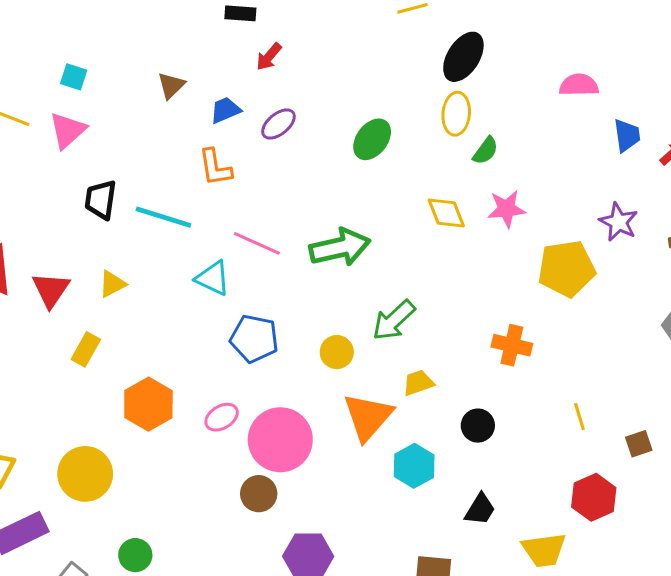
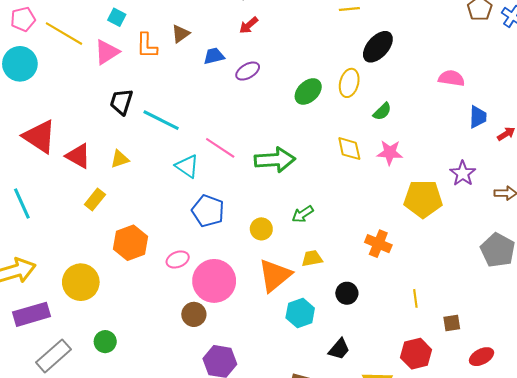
yellow ellipse: (456, 114) -> (349, 83), moved
orange L-shape: (215, 167) -> (147, 46), moved
red triangle: (51, 290) -> (78, 156), turned -44
green arrow: (394, 320) -> (303, 214), size x0.7

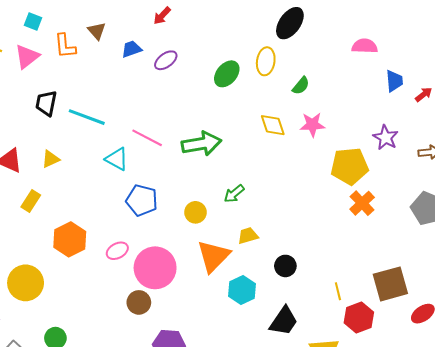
brown triangle: (181, 34) -> (97, 31), turned -30
orange cross: (378, 244) -> (362, 203), moved, turned 30
yellow line: (415, 298) -> (338, 291), moved
brown square: (452, 323) -> (390, 284), size x2.0
black trapezoid: (339, 349) -> (284, 321), size x1.4

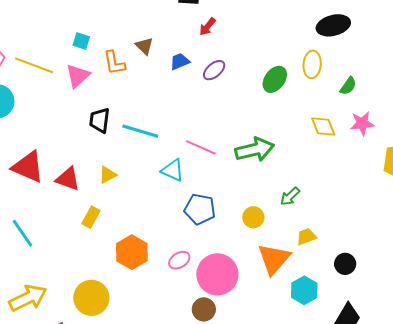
black ellipse: (290, 23) -> (333, 25), turned 44

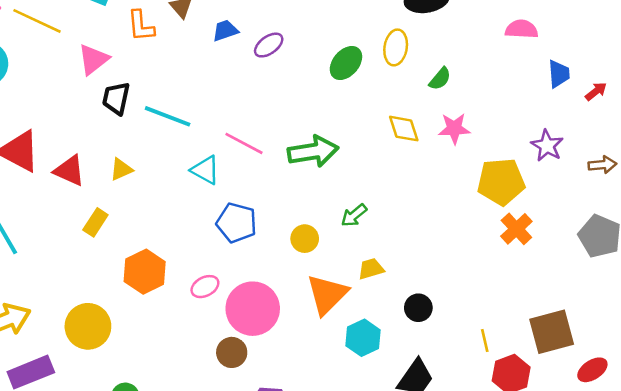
pink triangle: (78, 76) -> (93, 59), moved

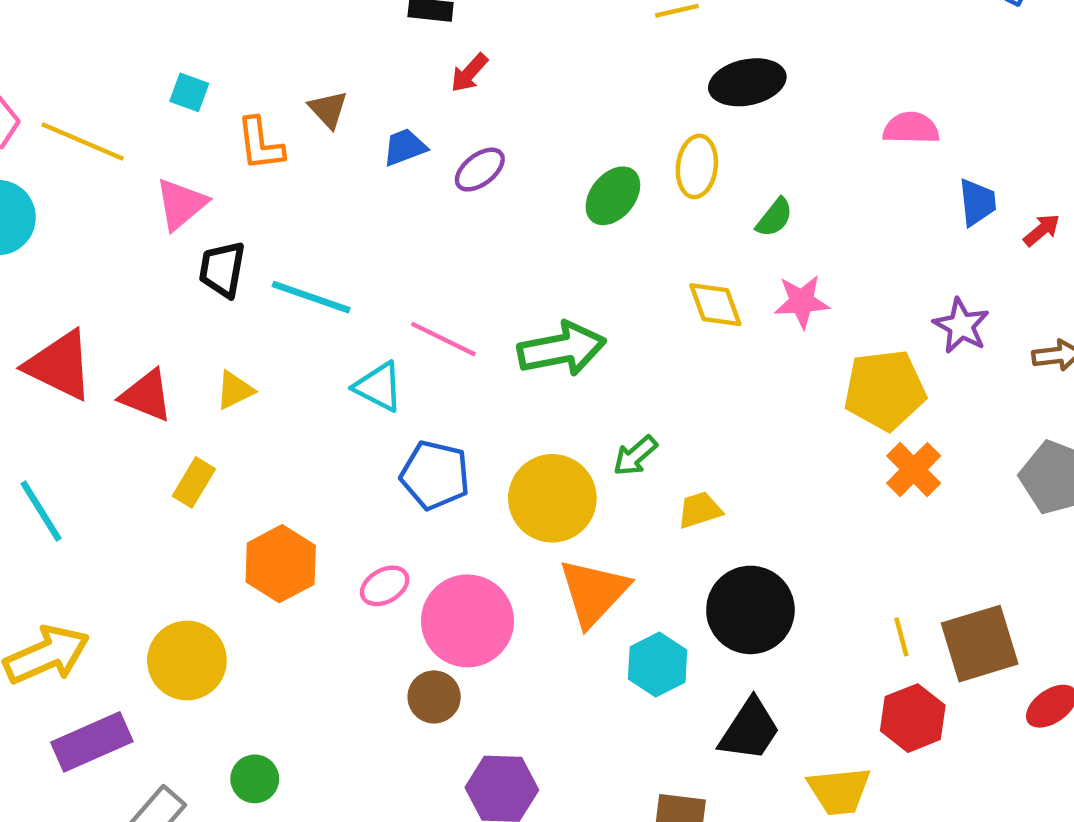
yellow circle: (305, 239) -> (552, 498), size x1.8
yellow trapezoid: (371, 269) -> (700, 510), moved
black circle: (418, 308) -> (750, 610), size x1.8
yellow line: (485, 340) -> (901, 637), moved

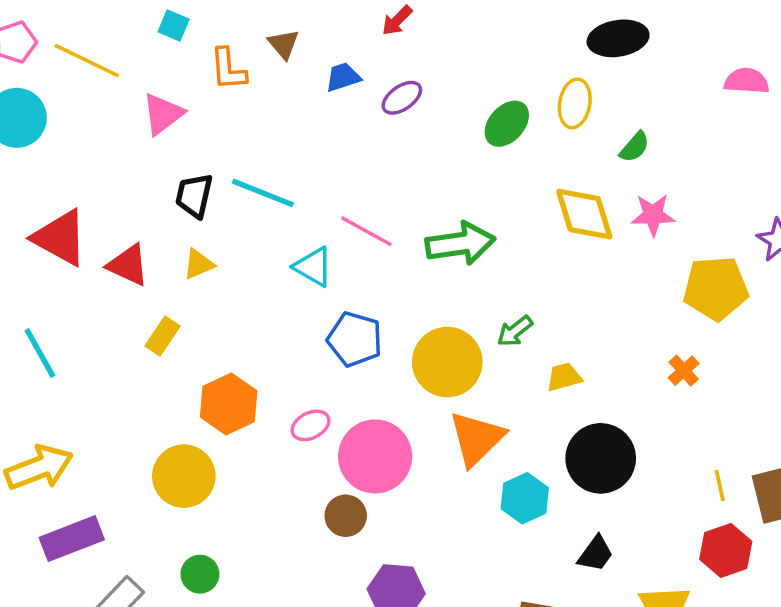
black trapezoid: (222, 269) -> (194, 196), moved
yellow diamond: (715, 305) -> (584, 214), size x1.4
orange cross: (914, 470) -> (684, 371), moved, size x0.7
yellow circle: (187, 660) -> (184, 476), moved
black trapezoid: (750, 730) -> (596, 554), size x0.7

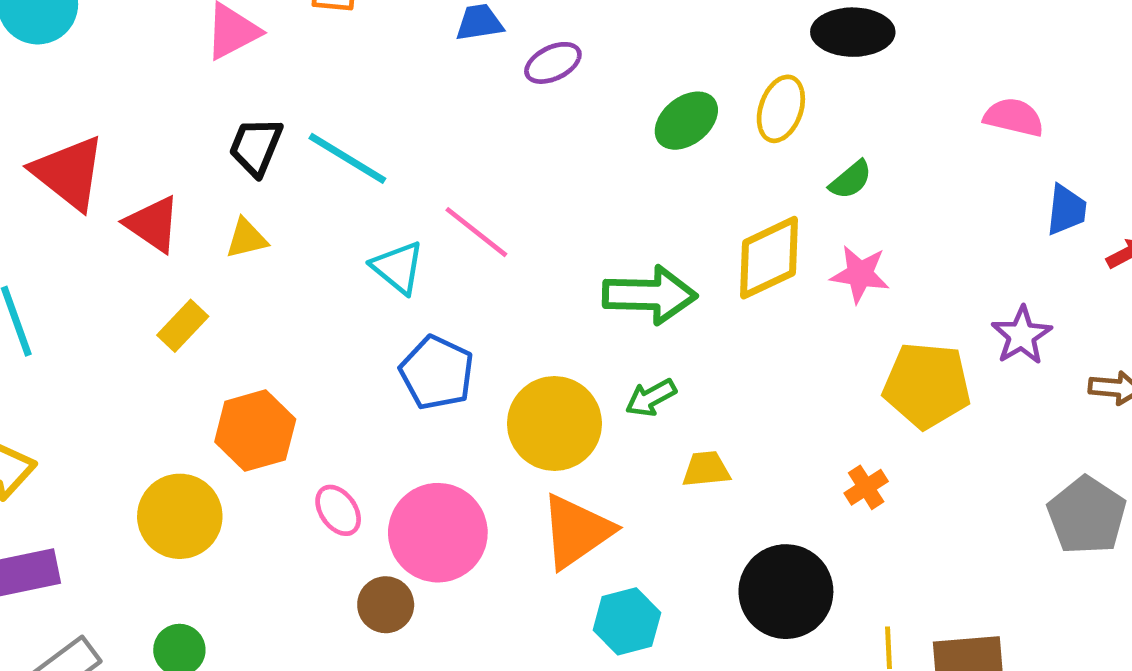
yellow diamond: (584, 214) -> (769, 258), turned 72
green arrow: (460, 244) -> (650, 295), moved
pink ellipse: (310, 425) -> (338, 510), moved, turned 72
black circle: (601, 458) -> (786, 592), moved

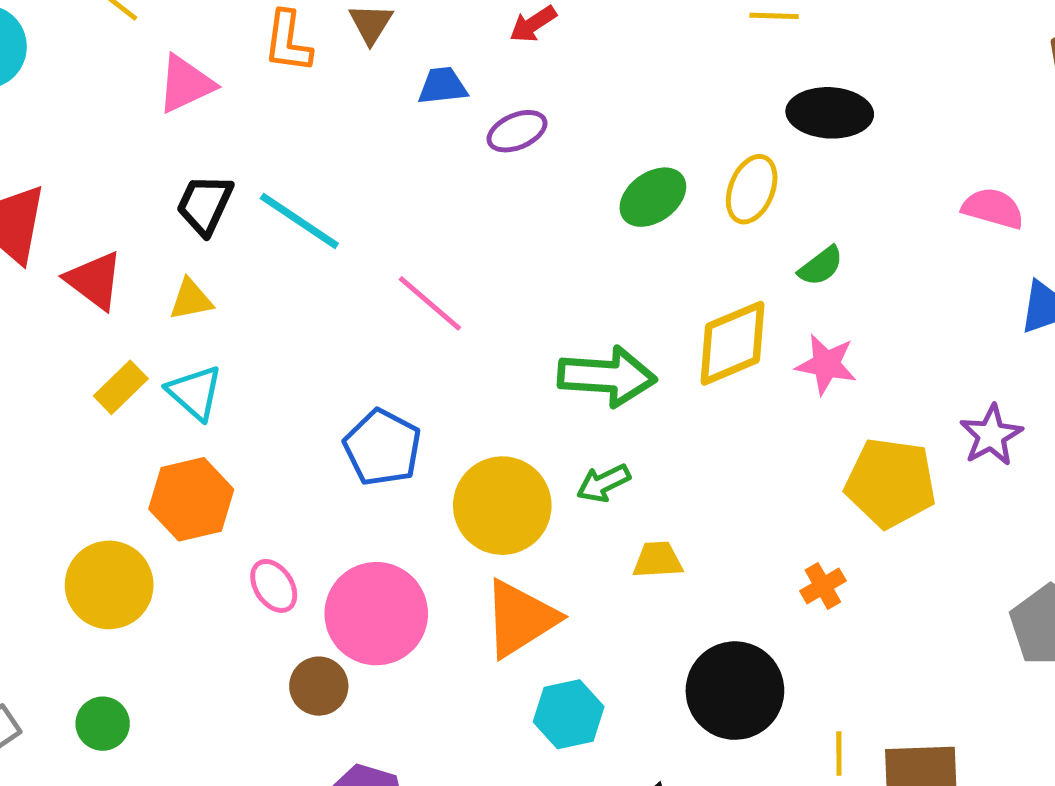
cyan triangle: (398, 267) -> (195, 393), moved

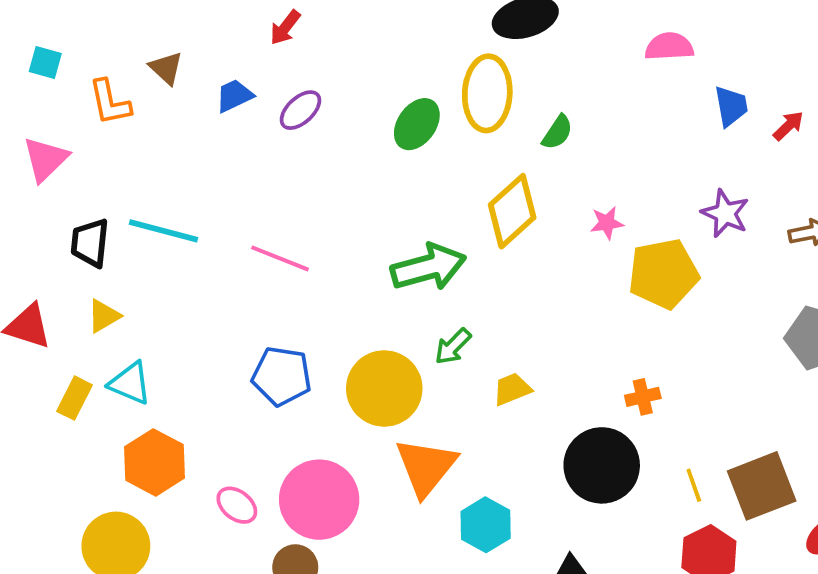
yellow ellipse: (752, 189) -> (487, 93), size x1.4
pink star: (826, 364) -> (607, 223), moved, size x0.7
orange cross: (823, 586) -> (643, 397), moved, turned 36

